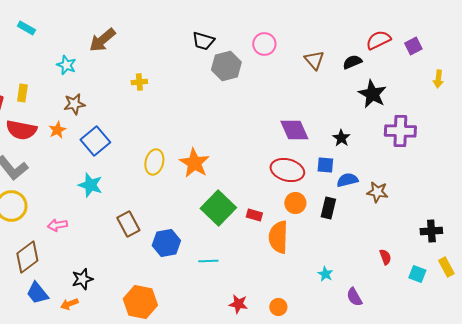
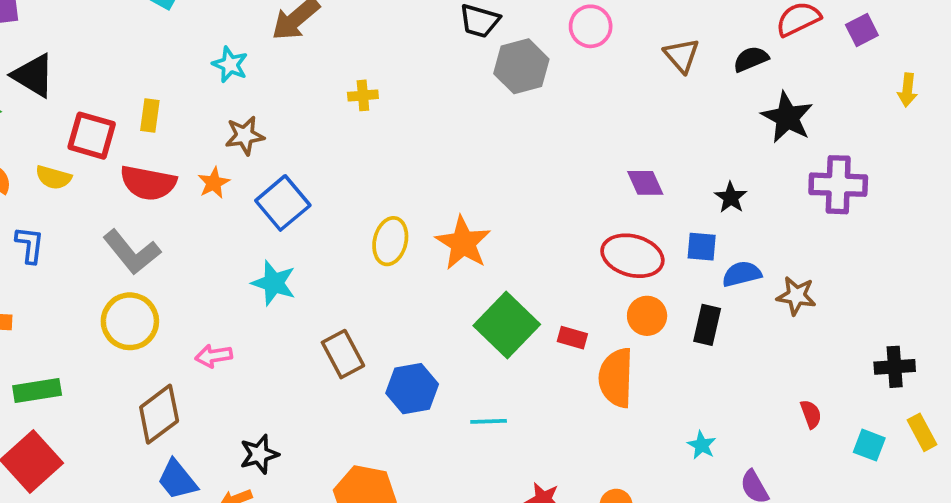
purple diamond: (294, 130) -> (645, 183), size x0.7

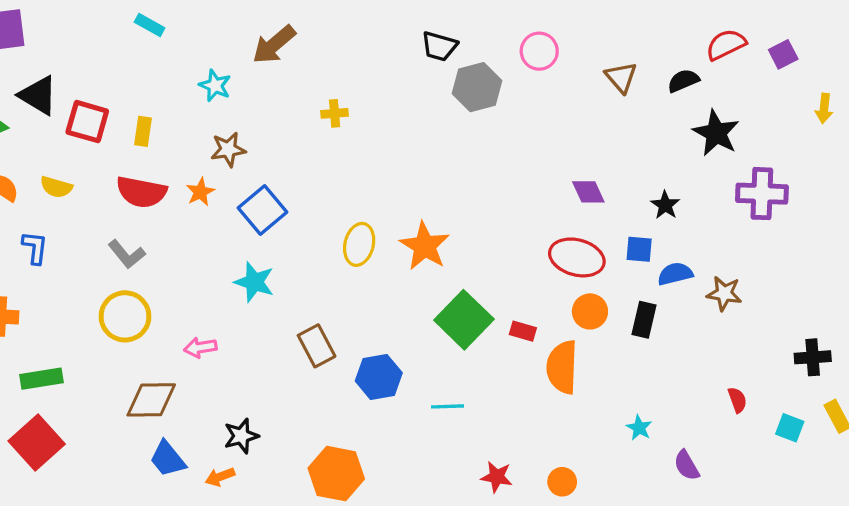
red square: (92, 136) -> (87, 122), moved
gray L-shape: (132, 252) -> (127, 254), size x0.7
brown diamond: (159, 414) -> (151, 400), turned 36

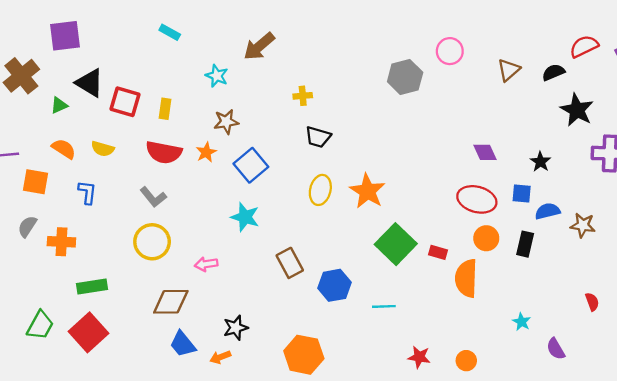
black trapezoid: (439, 46) -> (318, 137), moved
brown triangle: (621, 77) -> (509, 70), turned 30

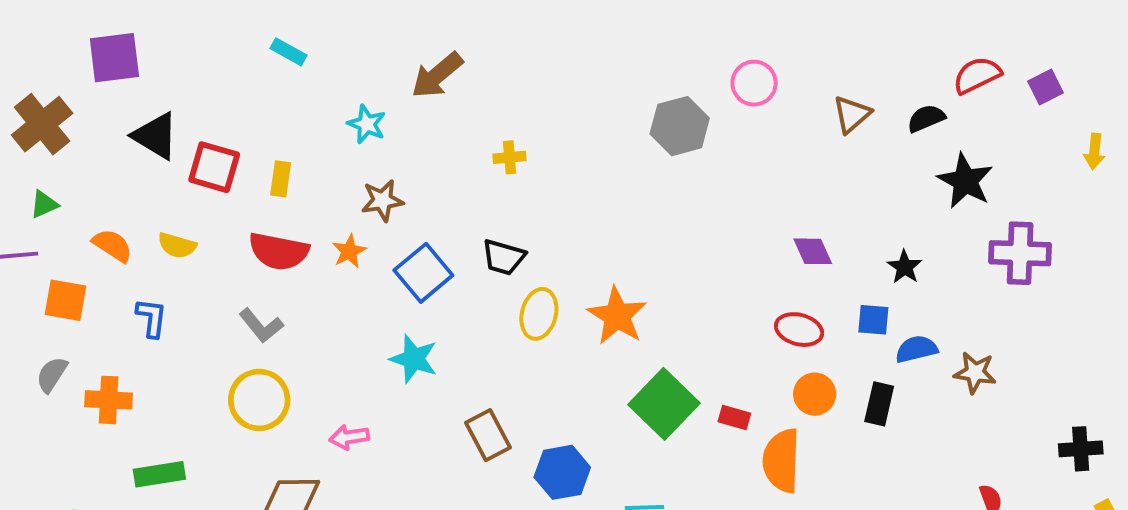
green triangle: (59, 105) -> (44, 204), moved
black trapezoid: (318, 137) -> (504, 257), moved
red ellipse: (477, 199) -> (799, 330), size x0.7

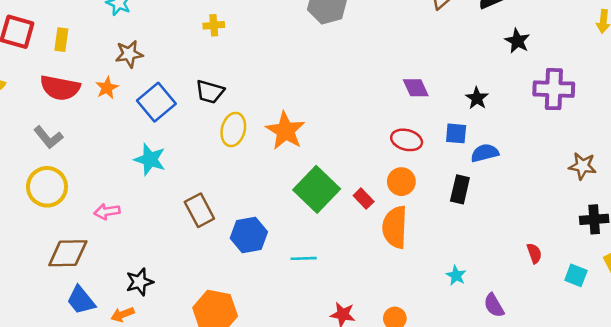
black star: (965, 181) -> (517, 41), size x0.7
brown star: (975, 373) -> (582, 166), moved
orange circle: (815, 394) -> (401, 182), moved
red rectangle: (734, 418) -> (364, 199), turned 30

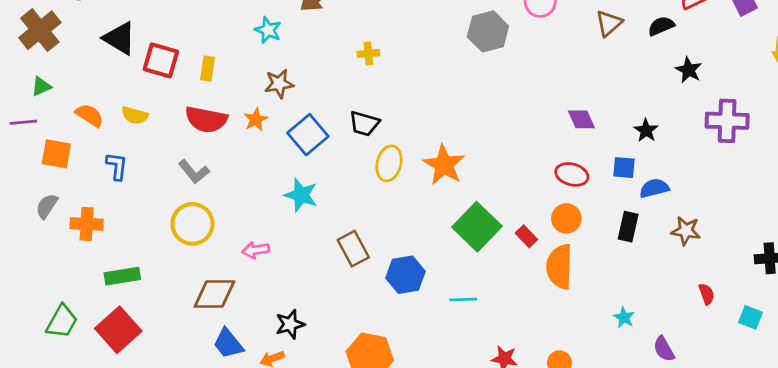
brown star: (582, 166) -> (686, 231), moved

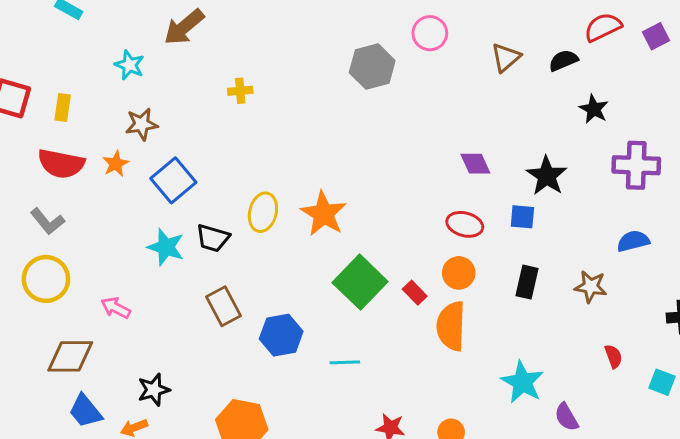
black trapezoid: (364, 124) -> (213, 238), moved
black star: (646, 130) -> (547, 176), size x1.5
blue semicircle: (654, 188) -> (633, 241), moved
pink arrow: (256, 250) -> (116, 308), turned 36
cyan star: (624, 317) -> (522, 382), size x1.8

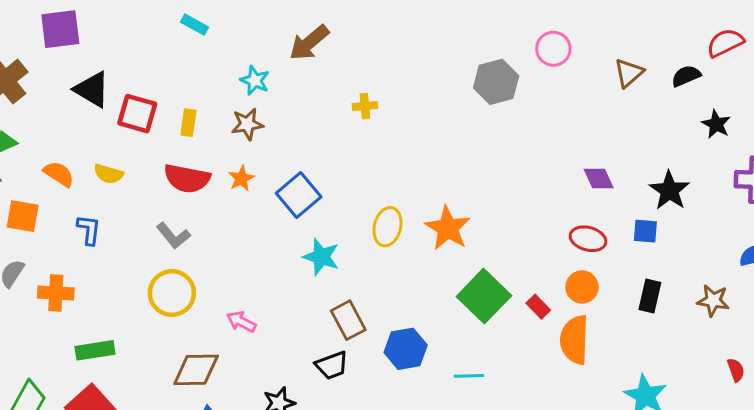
brown star: (142, 124) -> (247, 124), moved
black trapezoid: (213, 238) -> (332, 365), moved, turned -36
cyan star: (166, 247) -> (321, 257), moved

